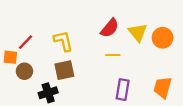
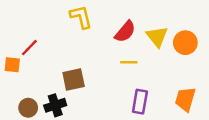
yellow L-shape: (63, 41) -> (81, 17), moved
brown circle: (24, 71) -> (28, 108), moved

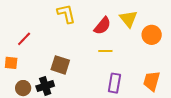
yellow triangle: (157, 37) -> (129, 19), moved
orange square: (12, 65) -> (11, 63), moved
brown square: (74, 80) -> (60, 65), turned 30

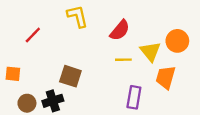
yellow triangle: (129, 19) -> (150, 51), moved
red line: (24, 39) -> (33, 35), moved
orange trapezoid: (152, 81) -> (166, 77), moved

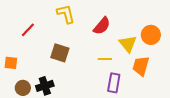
yellow line: (123, 60) -> (105, 59), moved
brown square: (70, 76) -> (60, 53), moved

